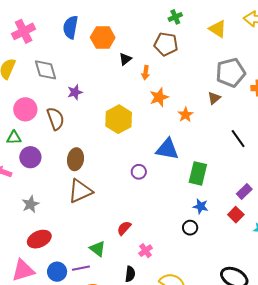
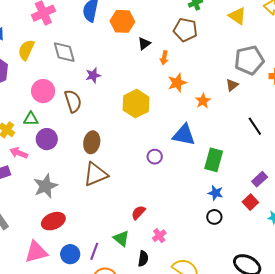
gray star: (30, 204) -> (46, 186), size x1.4
black circle: (190, 228) -> (214, 217), moved
green triangle: (98, 249) -> (121, 238), moved
purple line: (81, 268) -> (94, 251), turned -60

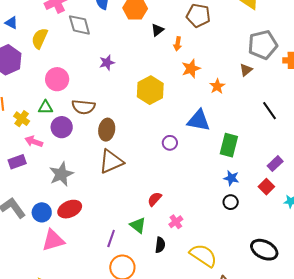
gray diamond: (64, 52) -> (79, 25), moved
brown semicircle: (73, 101) -> (83, 107), moved, turned 115
blue circle: (70, 254) -> (42, 212), moved

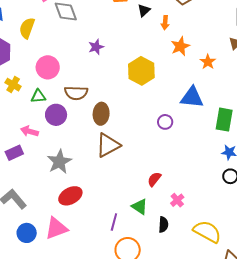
yellow cross: (22, 119) -> (13, 85), moved
blue circle: (42, 212) -> (27, 233), moved

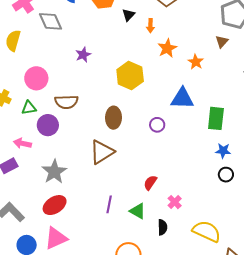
brown ellipse: (101, 114) -> (114, 118), moved
red ellipse: (70, 196) -> (55, 205), moved
purple line: (114, 222) -> (109, 204), moved

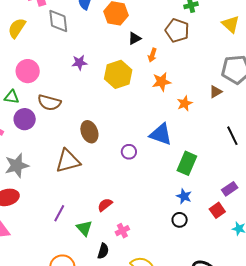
yellow hexagon: (130, 75) -> (118, 74), moved
brown ellipse: (114, 118) -> (89, 132), turned -40

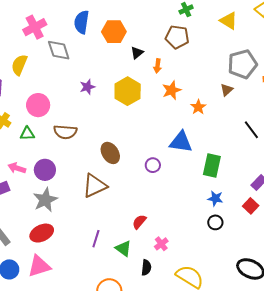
purple circle: (25, 119) -> (45, 170), moved

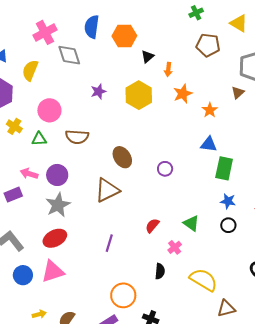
brown pentagon: (177, 37) -> (208, 45), moved
blue triangle: (181, 142) -> (209, 144), moved, size x0.7
green triangle: (123, 248) -> (191, 223), moved

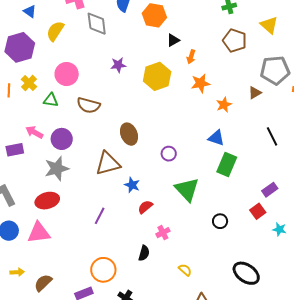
blue star: (228, 201) -> (132, 185), moved
green triangle: (191, 223) -> (187, 189), moved, size x1.5
yellow semicircle: (203, 280) -> (185, 270), size x0.5

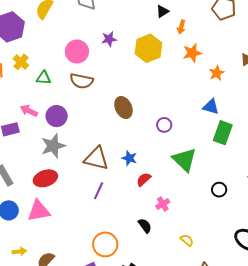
pink circle: (67, 74) -> (77, 51), moved
brown triangle: (108, 163) -> (96, 158), moved, turned 32
black semicircle: (144, 253) -> (145, 226), turned -49

